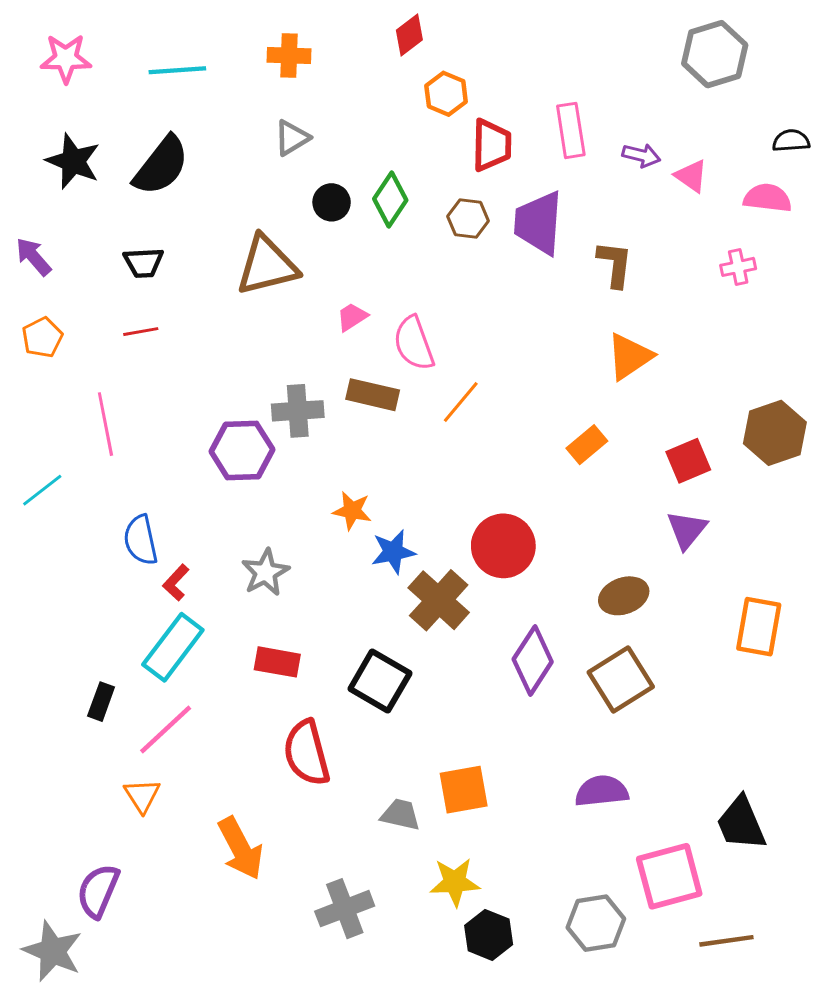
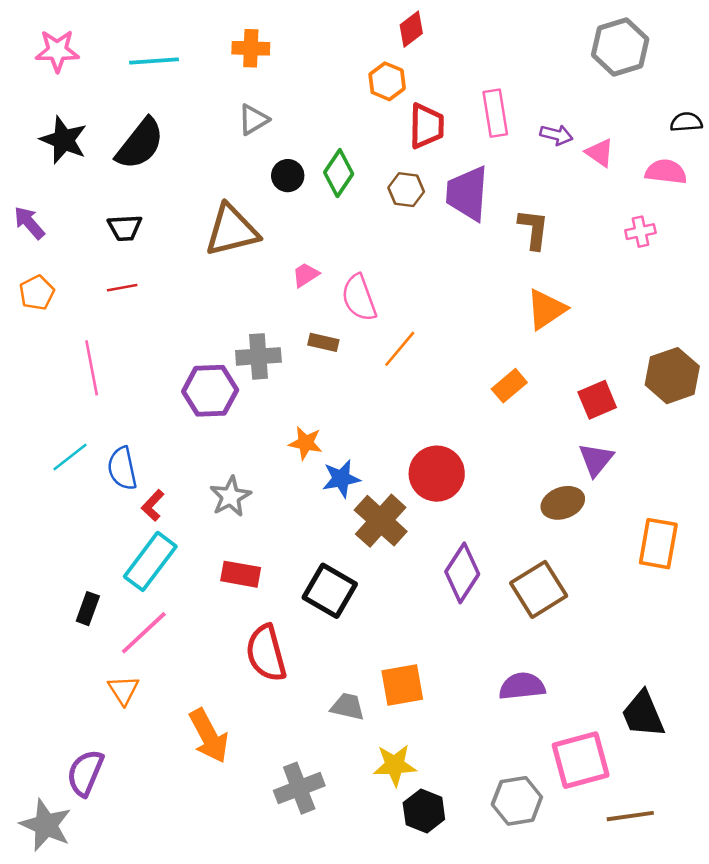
red diamond: (409, 35) -> (411, 29), moved
brown rectangle: (373, 395) -> (323, 342), size x0.7
cyan line: (42, 490) -> (70, 457), moved
brown ellipse: (624, 596) -> (563, 503), moved

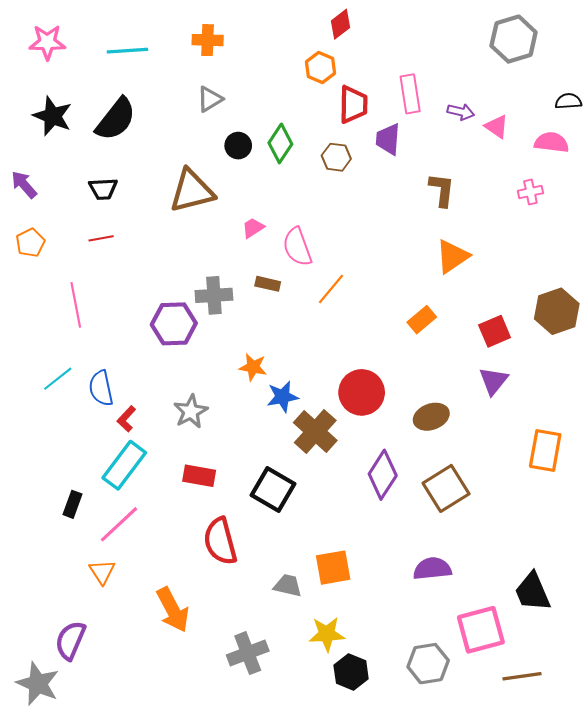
purple trapezoid: (467, 193) -> (388, 139), moved, size x0.7
brown ellipse: (563, 503) -> (431, 417), moved

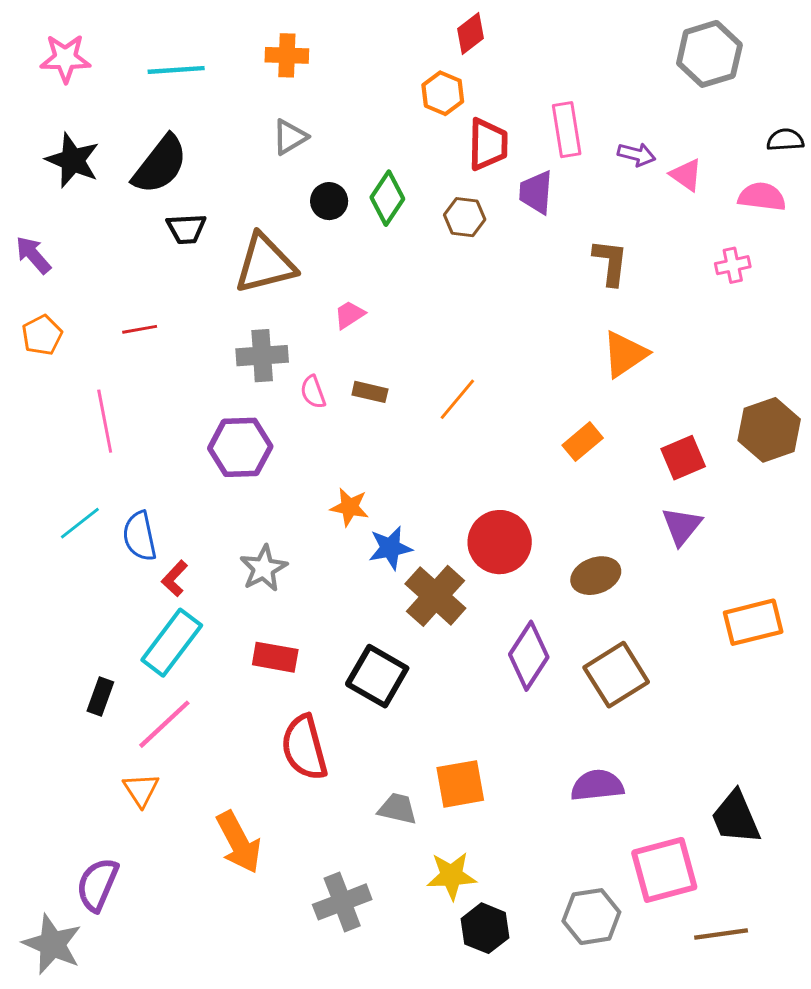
black trapezoid: (103, 189) -> (186, 229), moved
pink semicircle: (297, 247) -> (313, 392), moved, size x0.6
gray cross: (214, 295) -> (262, 356), moved
orange rectangle: (545, 450) -> (753, 622), turned 66

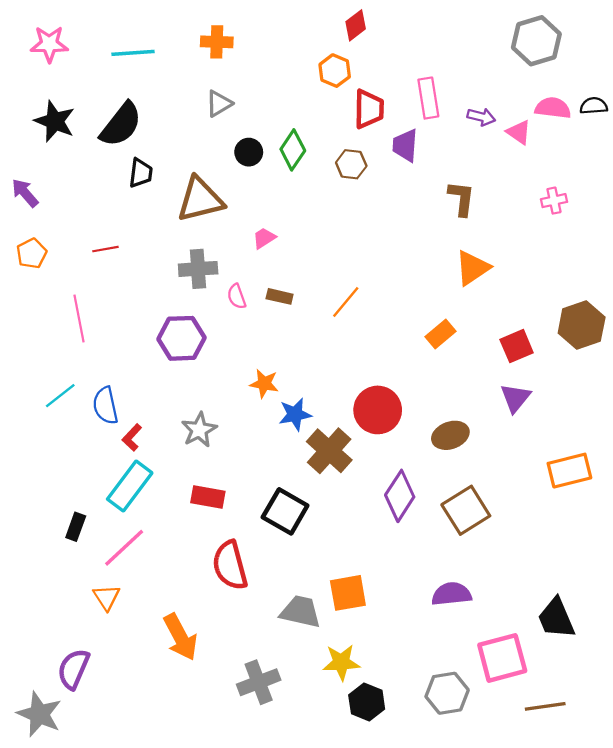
pink semicircle: (762, 197) -> (553, 108), moved
black trapezoid: (186, 229) -> (141, 173), turned -80
gray trapezoid: (398, 809) -> (301, 612), size x1.4

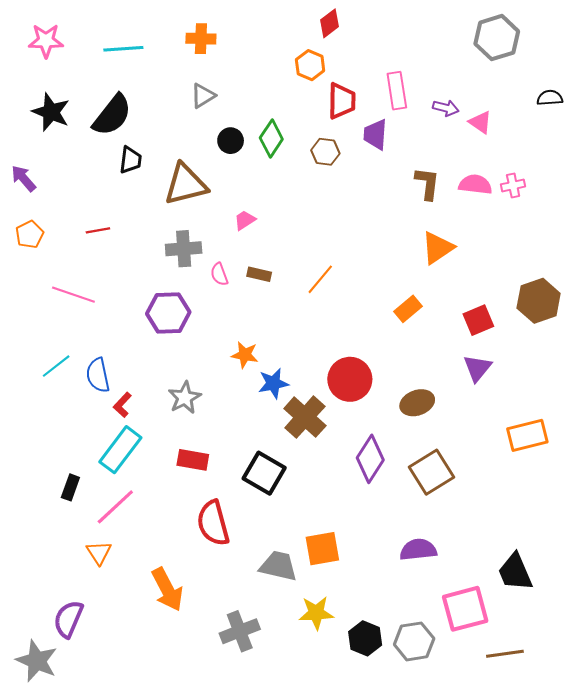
pink semicircle: (553, 108) -> (475, 184), moved
pink line: (79, 318) -> (73, 295), turned -60
black hexagon: (367, 702) -> (365, 638), moved

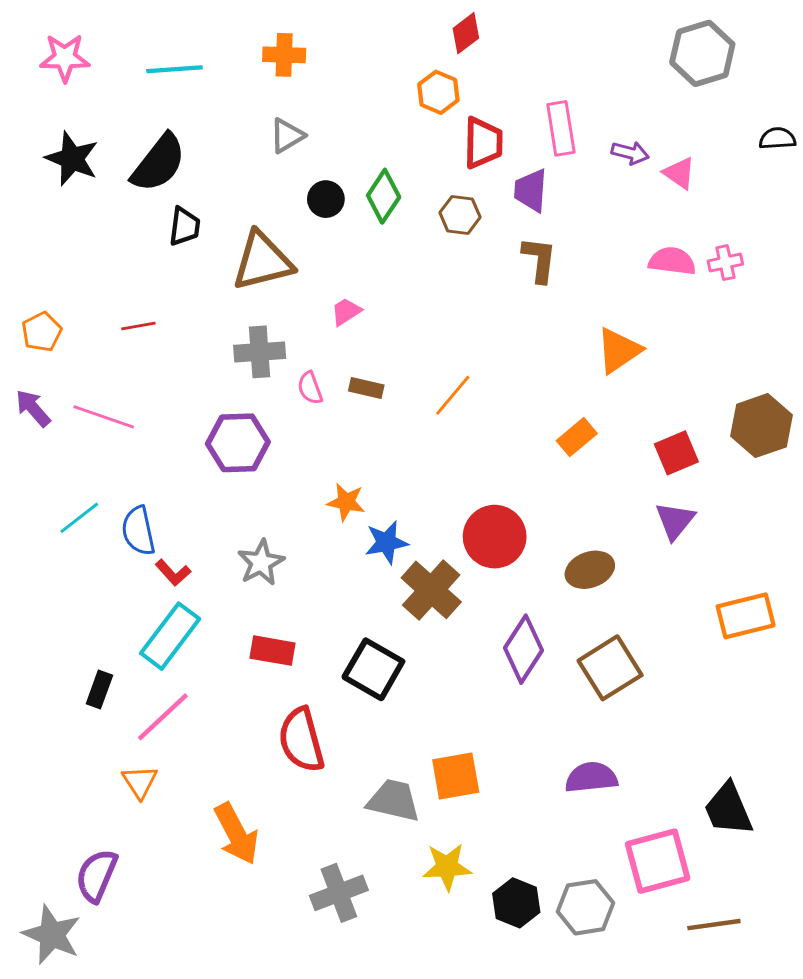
purple arrow: (23, 178) -> (33, 408), moved
brown L-shape: (427, 183) -> (539, 260), moved
red L-shape: (122, 405) -> (173, 573), turned -85

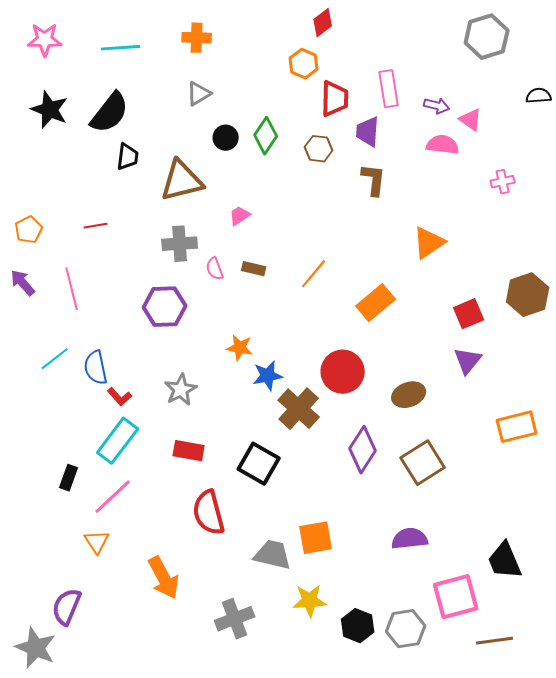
pink semicircle: (672, 261) -> (443, 145), moved
pink line: (104, 417) -> (72, 289), turned 57
orange rectangle: (577, 437) -> (376, 303), moved, size x1.4

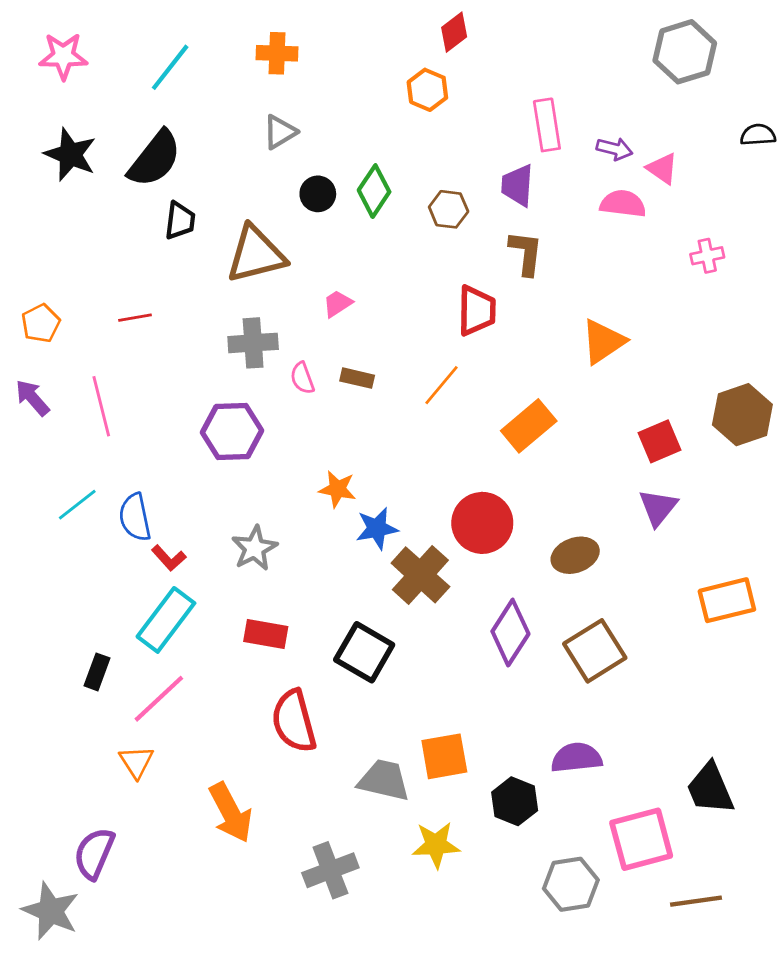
cyan line: (121, 48) -> (170, 67), turned -48
red trapezoid: (335, 99) -> (477, 311), moved
black hexagon: (358, 626) -> (515, 801), moved

